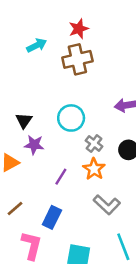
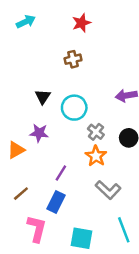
cyan arrow: (37, 45) -> (26, 22), moved
brown cross: (77, 59) -> (73, 59), moved, size x0.6
black triangle: (24, 121) -> (43, 97), moved
purple line: (61, 177) -> (61, 173), moved

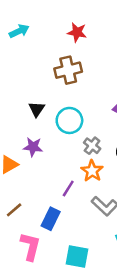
red star: (81, 23) -> (77, 32), turned 30
brown cross: (73, 59) -> (68, 70), size x1.5
purple line: (61, 173) -> (68, 188), moved

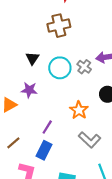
gray cross: (92, 146) -> (84, 67), moved
purple line: (68, 188) -> (47, 127), moved

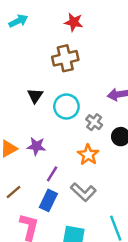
gray cross: (84, 67) -> (94, 122), moved
purple star: (29, 90) -> (36, 146), moved
gray L-shape: (89, 140) -> (83, 192), moved

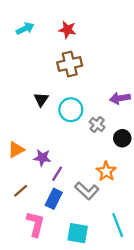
red star: (74, 22) -> (67, 30), moved
purple star: (36, 146) -> (42, 158), moved
orange star: (88, 155) -> (106, 171), moved

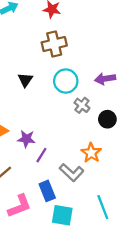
cyan circle: (71, 110) -> (66, 81), moved
blue rectangle: (54, 199) -> (47, 191), moved, turned -48
pink L-shape: (35, 224) -> (19, 206), turned 55

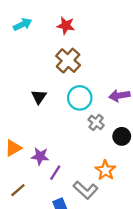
brown cross: (54, 44) -> (68, 61), turned -35

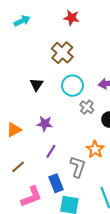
red star: (66, 26) -> (71, 18), moved
purple star: (40, 156) -> (45, 124), moved
gray L-shape: (86, 190) -> (78, 167), turned -115

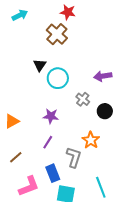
brown cross: (62, 53) -> (57, 34), moved
black triangle: (37, 85) -> (40, 65), moved
cyan circle: (72, 86) -> (58, 78), moved
purple star: (45, 124) -> (51, 116), moved

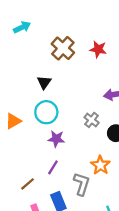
red star: (68, 12) -> (98, 49), moved
cyan circle: (58, 78) -> (46, 112), moved
orange triangle: (12, 121) -> (13, 121), moved
brown line: (16, 157) -> (28, 184), moved

